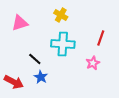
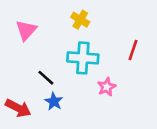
pink triangle: (20, 23) -> (26, 30), turned -30
pink star: (93, 63) -> (107, 87), moved

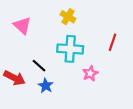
pink triangle: (26, 30) -> (22, 26), turned -30
red arrow: (18, 108) -> (14, 78), moved

